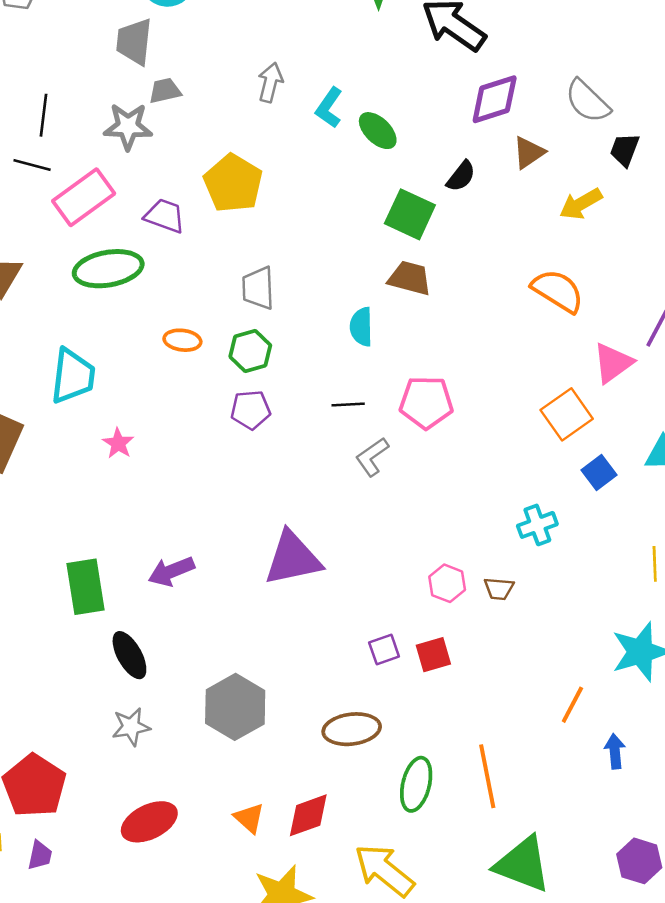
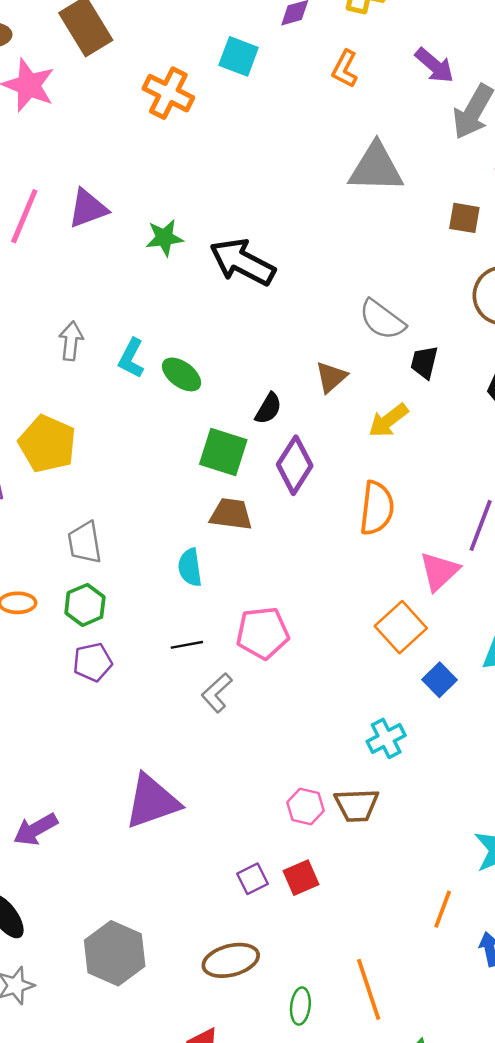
purple diamond: (495, 99) -> (295, 465), moved, turned -32
orange semicircle: (558, 291) -> (377, 508), turned 72
brown trapezoid: (499, 589) -> (357, 805), size x1.5
green ellipse: (416, 784) -> (300, 1006), size x0.7

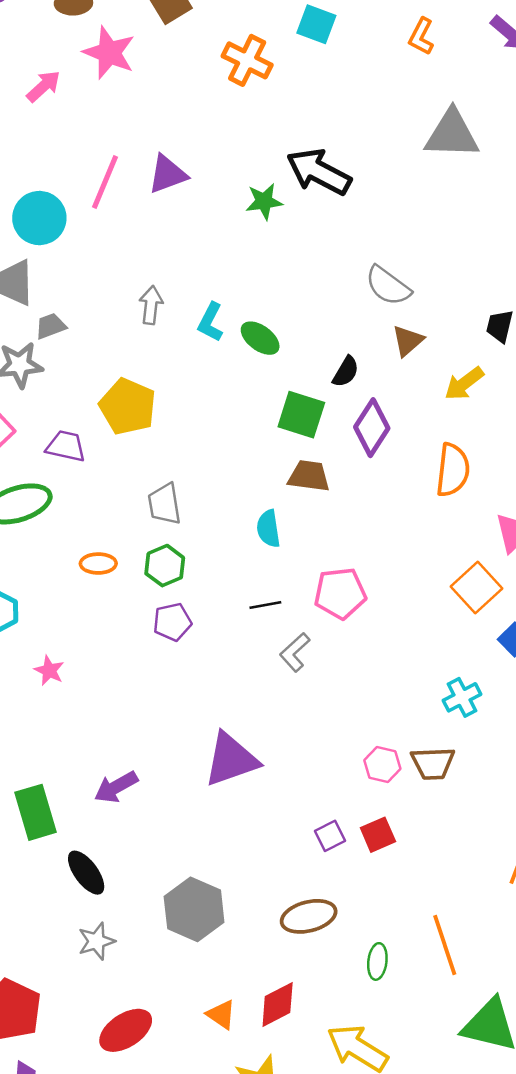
green star: (164, 238) -> (264, 201), moved
black arrow: (242, 262) -> (319, 172), moved
gray semicircle: (382, 320) -> (388, 286), moved

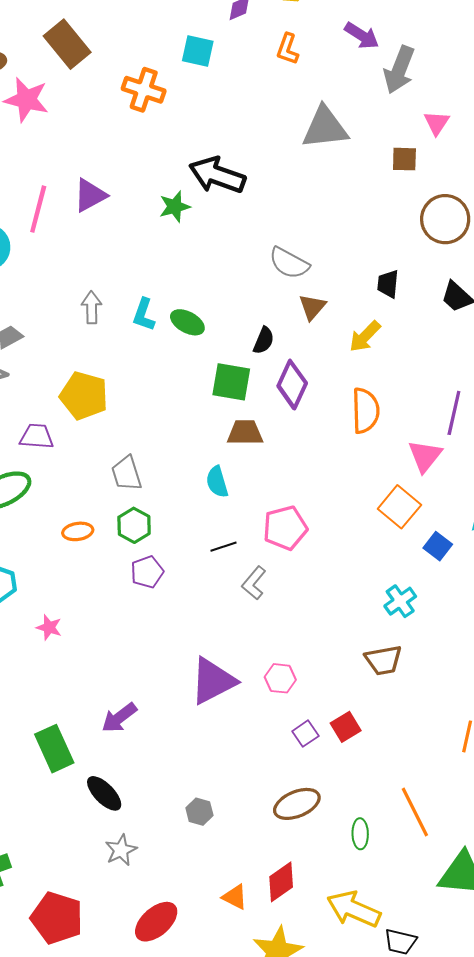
pink hexagon: (382, 764) -> (280, 678), moved
gray hexagon: (194, 909) -> (199, 812), size x0.5

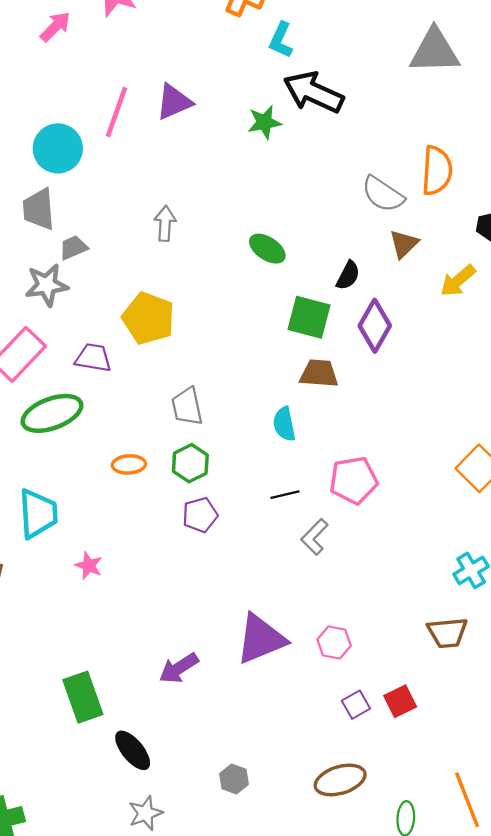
cyan L-shape: (144, 315) -> (281, 40), moved
orange semicircle: (365, 411) -> (437, 171), moved
purple arrow: (119, 718) -> (179, 668), moved

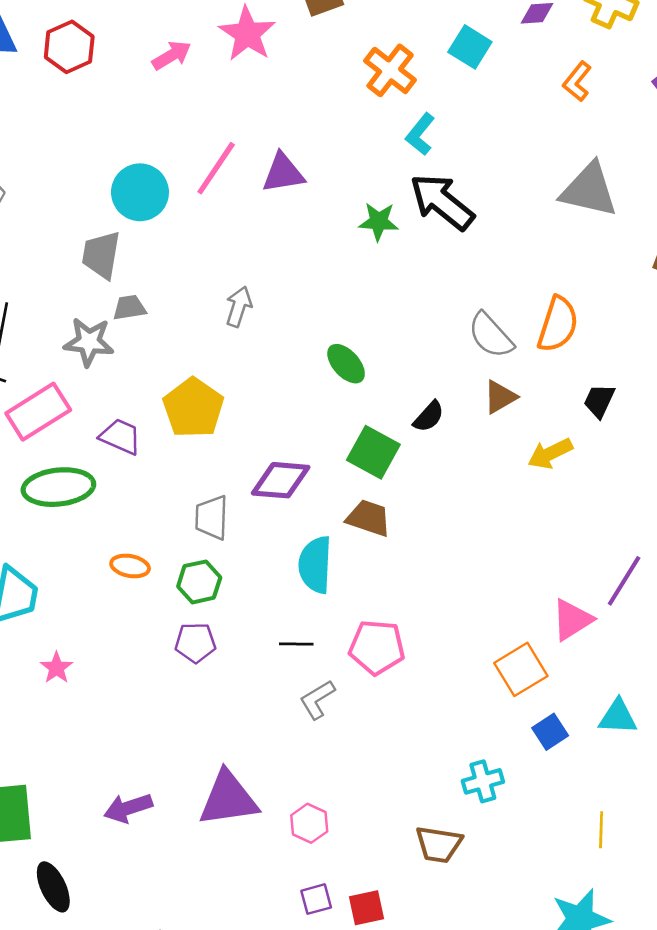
purple diamond: (375, 326) -> (281, 480), moved, turned 51
cyan semicircle: (284, 424) -> (315, 565), size x1.4

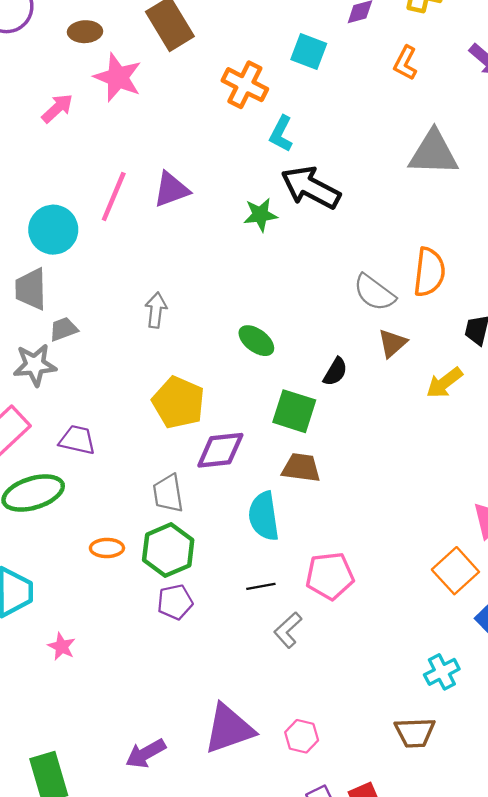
yellow pentagon: (193, 408) -> (178, 402), moved
green hexagon: (199, 582) -> (168, 550), size x1.4

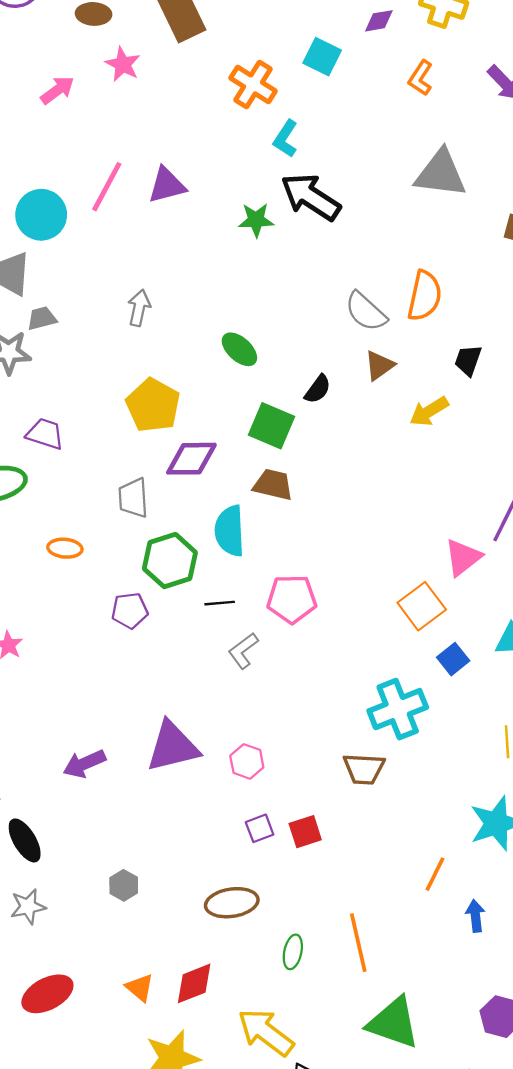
pink star: (118, 77) -> (123, 64), size x0.7
green hexagon: (168, 550) -> (170, 561), moved
cyan cross: (442, 672) -> (398, 709), size x1.6

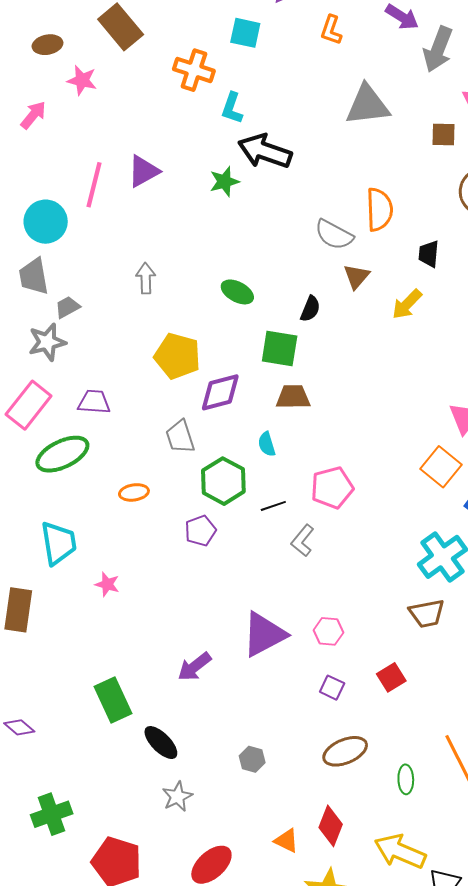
cyan semicircle: (230, 531) -> (267, 444), size x0.6
purple square: (260, 828) -> (332, 688), moved, turned -30
red diamond: (194, 983) -> (331, 826), turned -33

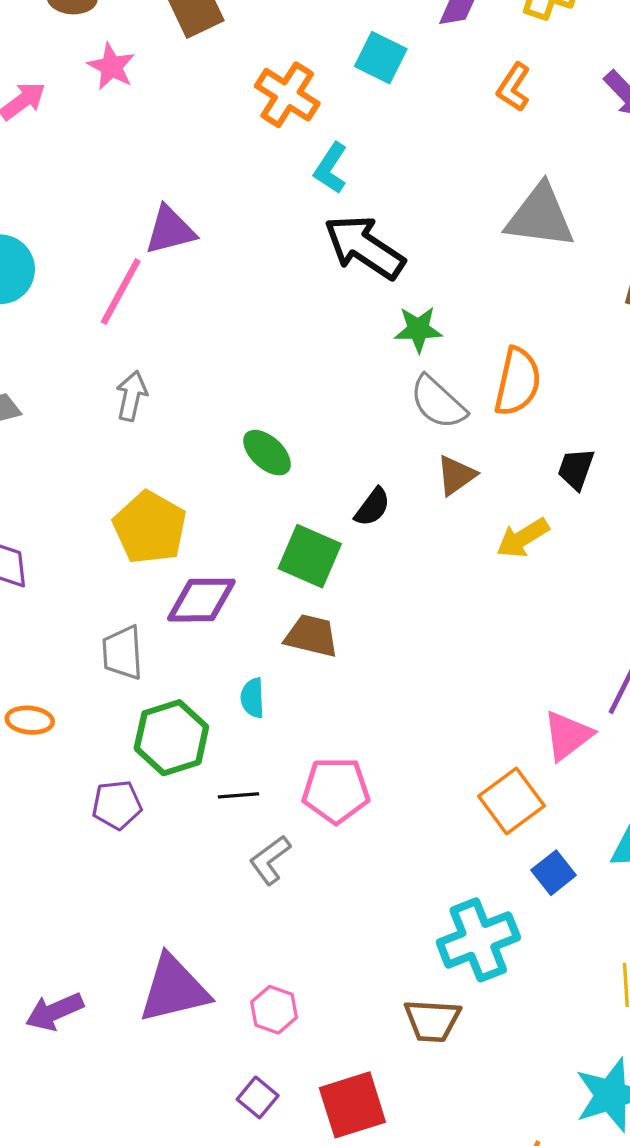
green star: (224, 182) -> (418, 329), moved
pink line: (94, 185) -> (121, 292), moved
red square: (391, 677) -> (352, 1105), size x1.5

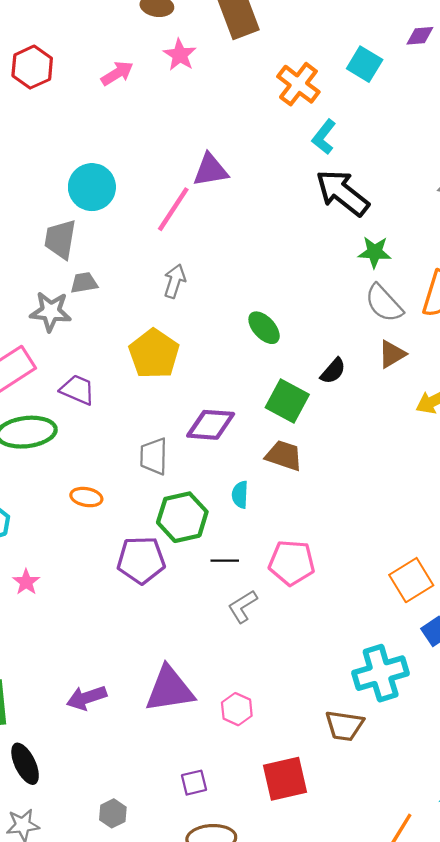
yellow pentagon: (150, 528) -> (154, 354), moved
purple pentagon: (117, 805) -> (141, 560), size x1.4
purple square: (258, 1097) -> (194, 783), moved, turned 32

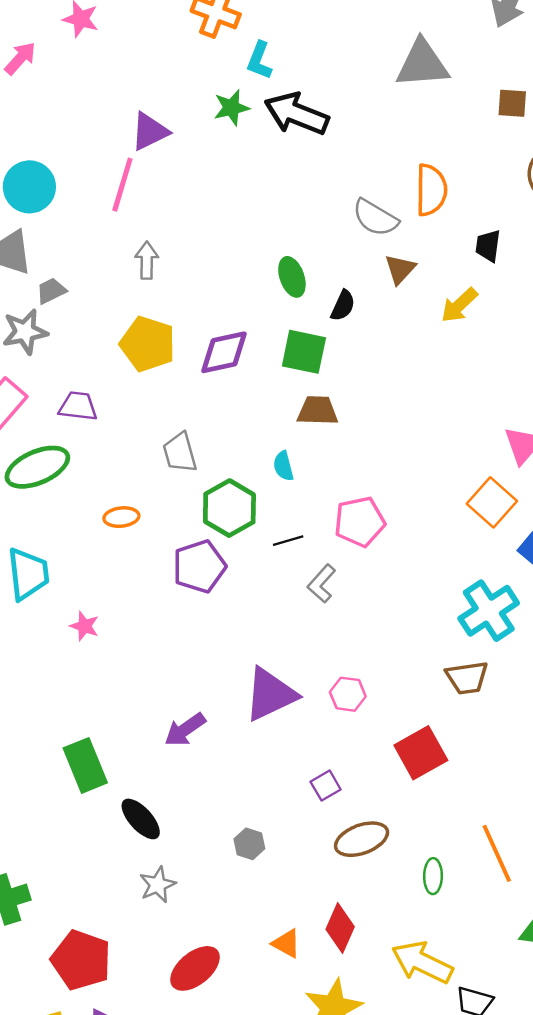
green star: (375, 252) -> (231, 108), moved
green ellipse: (264, 328) -> (292, 277), moved, turned 40
purple diamond: (211, 425) -> (224, 352), moved

